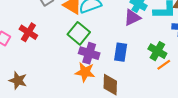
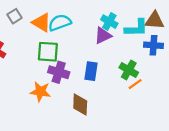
green square: (79, 33) -> (48, 52), turned -35
orange star: (85, 72) -> (40, 92), moved

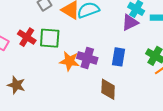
green square: (48, 52) -> (50, 38), moved
orange star: (40, 92) -> (69, 61), moved

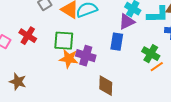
green square: (50, 38) -> (64, 41), moved
blue rectangle: (119, 57) -> (117, 42), moved

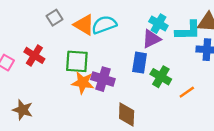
green cross: (151, 54) -> (161, 77), moved

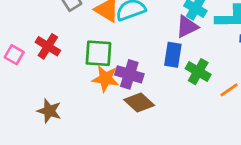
brown star: (23, 110) -> (49, 111), moved
brown diamond: (127, 115) -> (139, 102), moved, turned -50

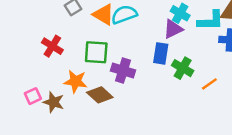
pink square: (14, 55) -> (33, 96), moved, turned 35
orange star: (105, 79) -> (75, 81), moved
brown diamond: (139, 102) -> (100, 95), moved

